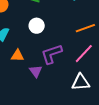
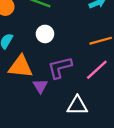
orange triangle: (17, 56) -> (21, 67), size x1.6
white triangle: (81, 82) -> (77, 106), moved

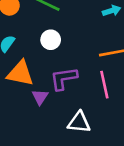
pink line: (97, 70) -> (104, 85), turned -65

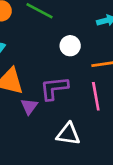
white circle: (51, 40) -> (70, 46), moved

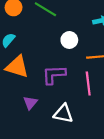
purple triangle: (29, 106) -> (30, 103), moved

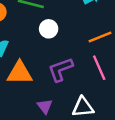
white circle: (69, 40) -> (49, 29), moved

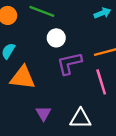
purple L-shape: (60, 69) -> (69, 63), moved

